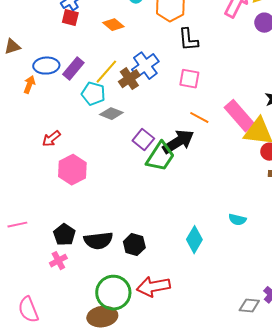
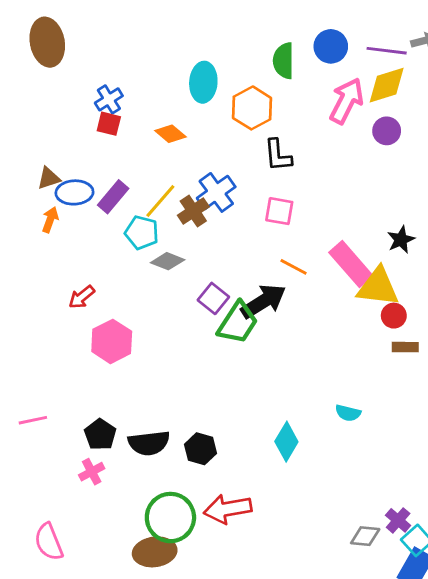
brown triangle: (12, 47) -> (49, 178), moved

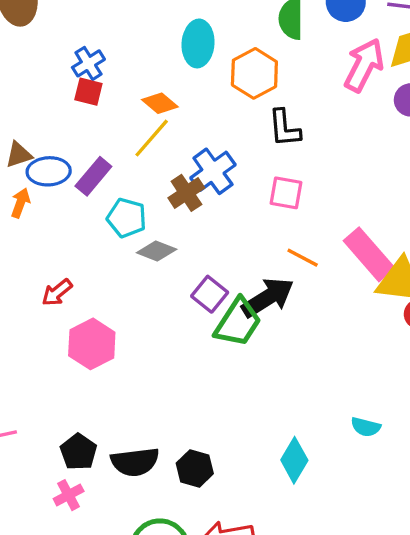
yellow line: (160, 201) -> (152, 138), moved

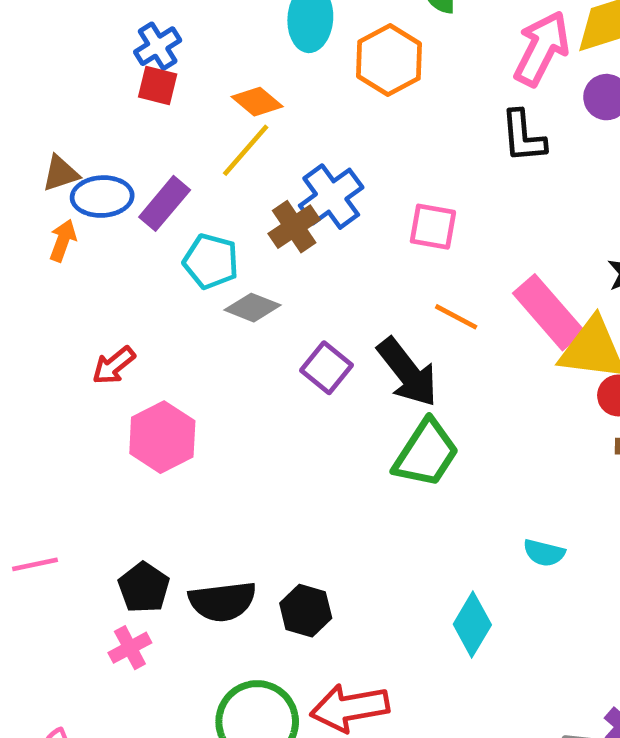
black L-shape: (284, 128) -> (523, 136), moved
black arrow: (268, 297) -> (408, 372), turned 84
green trapezoid: (238, 322) -> (426, 453), moved
cyan diamond: (294, 460) -> (472, 625), moved

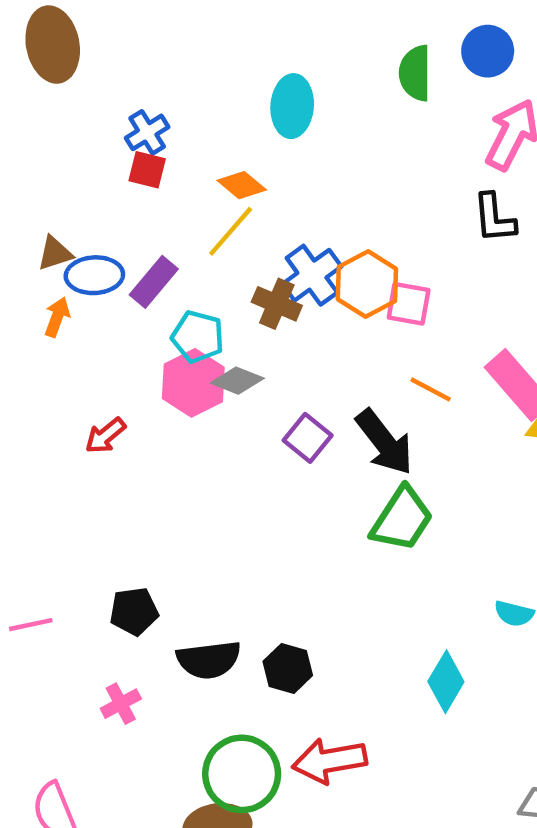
orange hexagon: (389, 60) -> (367, 284), moved
brown cross: (294, 227) -> (277, 304), turned -33
pink hexagon: (162, 437) -> (193, 383), moved
black pentagon: (144, 588) -> (134, 611), moved, turned 30

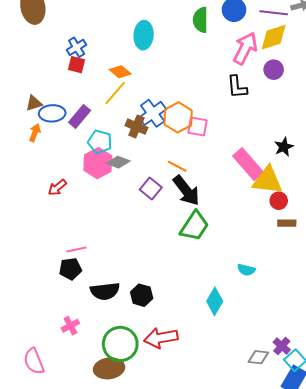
orange line: (431, 389) -> (177, 166), moved
pink line: (31, 625) -> (77, 249), moved
pink cross: (121, 704) -> (70, 326), moved

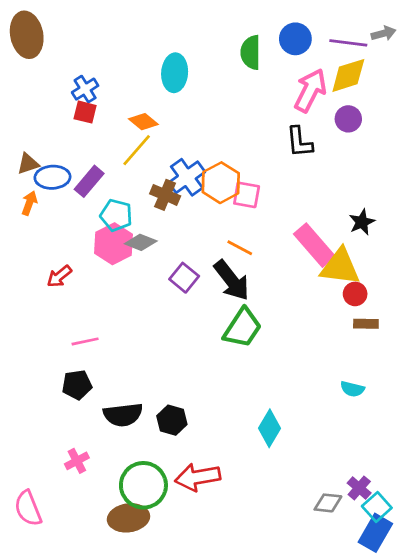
orange line: (177, 166) -> (240, 248), moved
pink line: (77, 249) -> (85, 341), moved
cyan semicircle: (246, 270) -> (352, 389), moved

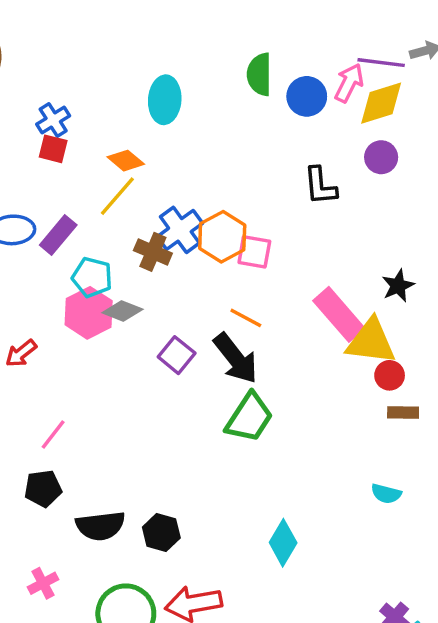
blue circle: (295, 39) -> (307, 96), moved
pink arrow: (310, 90) -> (349, 83), moved, size x0.7
pink line: (85, 341) -> (53, 434), turned -40

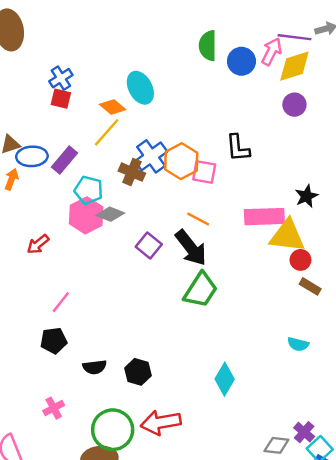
cyan ellipse: (165, 100) -> (140, 88), moved, turned -32
black L-shape: (320, 186) -> (238, 148), moved
pink rectangle: (339, 314) -> (264, 217), turned -51
brown rectangle: (403, 413) -> (310, 286), turned 30
black semicircle: (100, 526) -> (95, 367), size x0.7

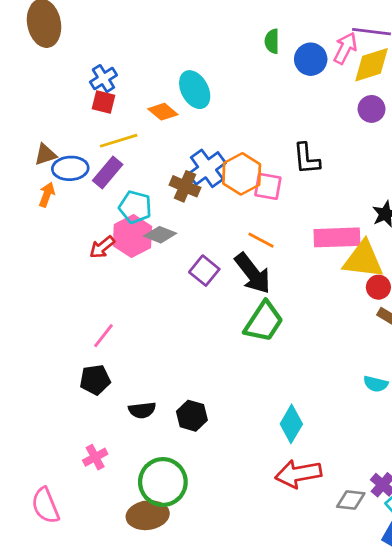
green semicircle: (208, 46) -> (272, 41), size x0.7
yellow line: (107, 132) -> (119, 141), moved, turned 32
red arrow: (38, 244) -> (102, 247), moved
red arrow: (161, 423) -> (298, 474), moved

